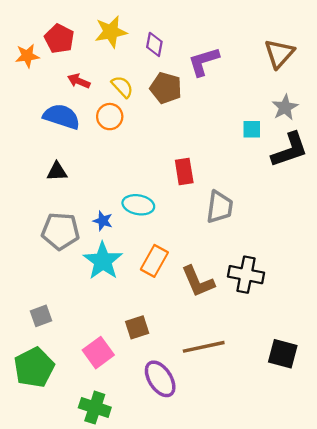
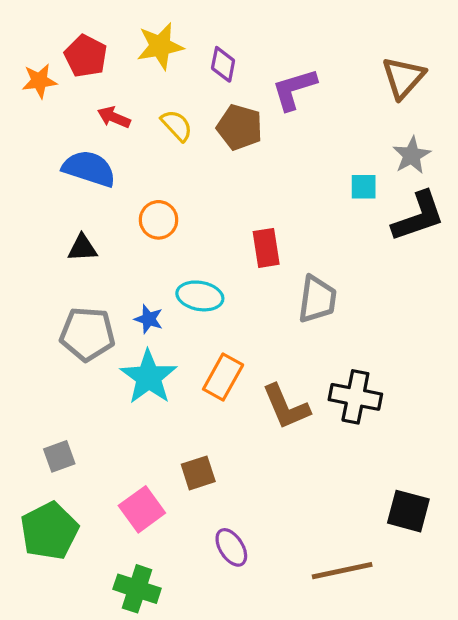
orange circle: (110, 117) -> (159, 220), moved
brown line: (204, 347) -> (342, 571), moved
purple ellipse: (160, 379) -> (231, 547), size x0.7

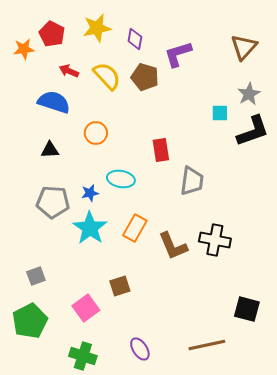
yellow semicircle: (177, 126) -> (107, 76), size x1.4
blue star: (149, 319) -> (90, 193), turned -30
purple ellipse: (231, 547) -> (140, 349), moved

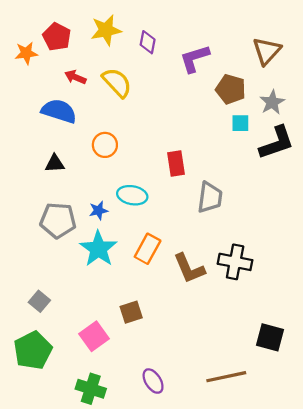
brown pentagon: (145, 77) -> (231, 89), moved
gray square: (36, 276) -> (39, 301), turned -30

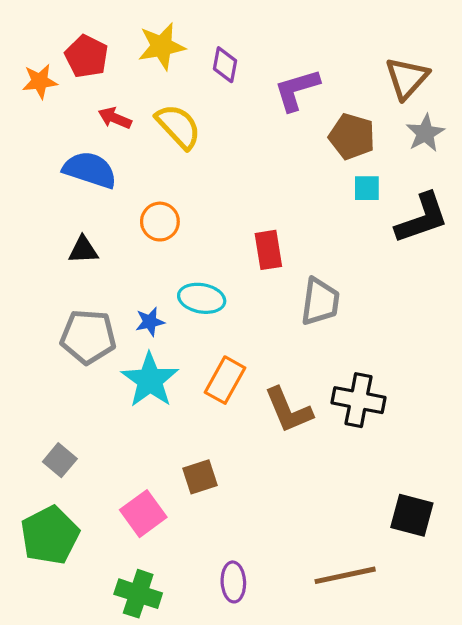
gray star: (272, 102) -> (425, 133), moved
purple ellipse: (153, 381) -> (233, 582), turned 30

